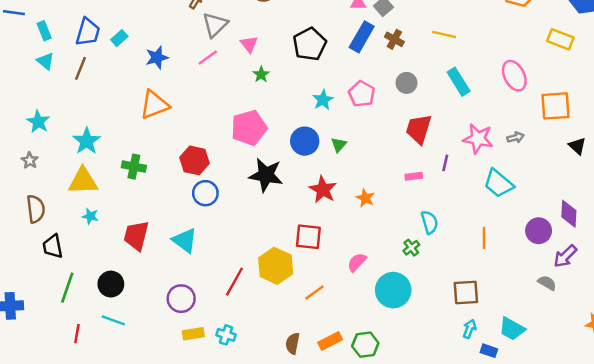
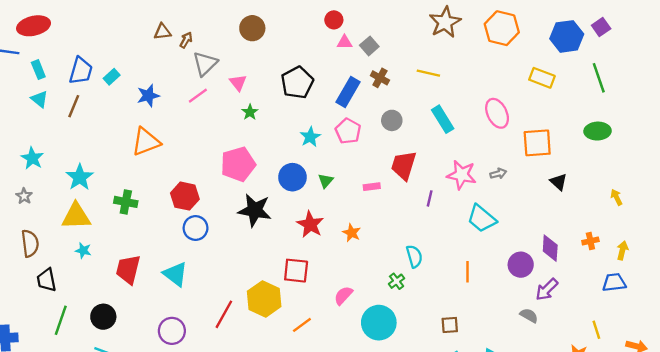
blue rectangle: (362, 37) -> (348, 92), moved
pink rectangle: (414, 176) -> (372, 187), moved
brown square: (466, 293) -> (450, 325), size x0.7

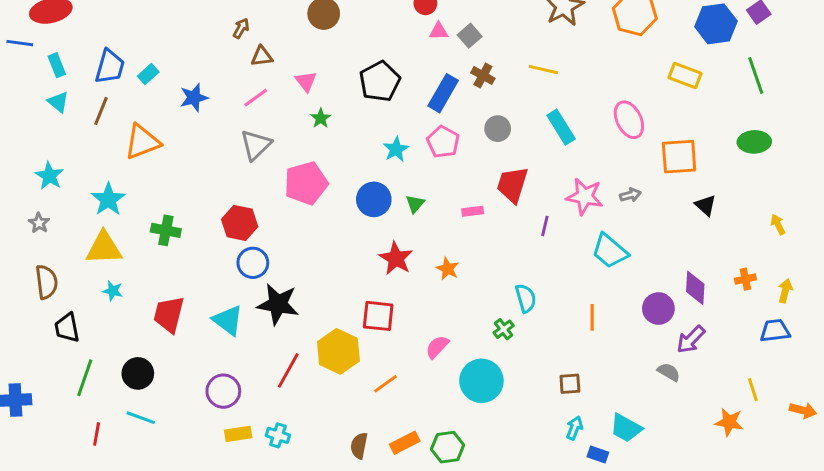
brown triangle: (162, 32) -> (262, 56), moved
gray triangle: (205, 64) -> (256, 145), moved
orange triangle: (146, 142) -> (142, 142), moved
black star: (255, 210) -> (278, 304), moved

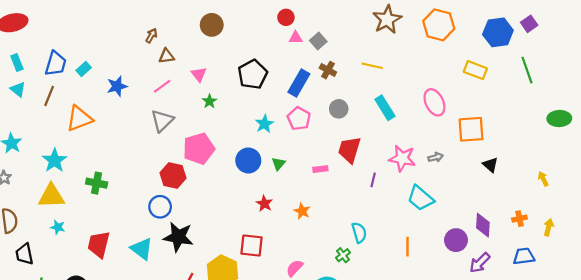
green ellipse: (754, 142) -> (559, 119), moved
red hexagon: (240, 223) -> (173, 176), moved
red star: (396, 258) -> (264, 204), size x0.7
blue trapezoid: (775, 331) -> (524, 256), moved

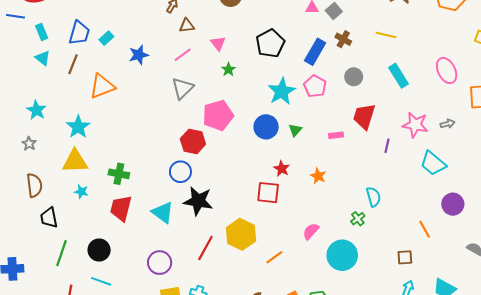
cyan star: (264, 124) -> (282, 91), size x1.5
green cross: (97, 183) -> (119, 174), moved
purple circle: (456, 240) -> (453, 204), moved
red square: (252, 245) -> (268, 193), moved
orange line: (408, 247) -> (425, 229), moved, turned -30

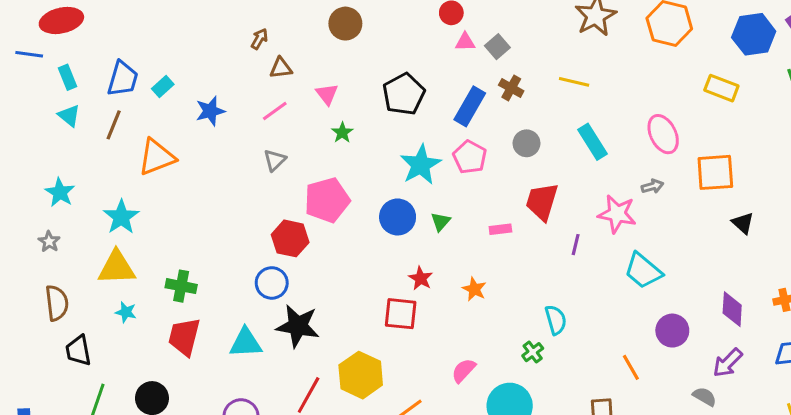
gray triangle: (183, 88) -> (275, 160), size x0.7
gray arrow: (448, 124) -> (652, 186), moved
cyan triangle: (163, 212) -> (246, 343), turned -40

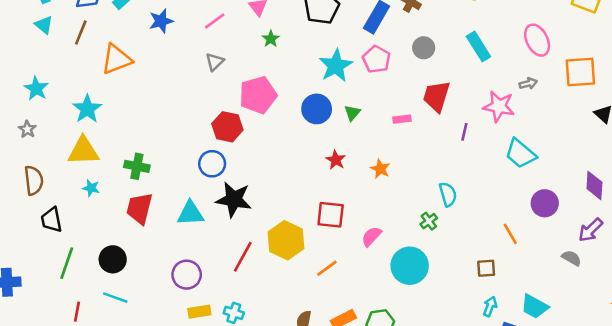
red square: (401, 314) -> (331, 215), moved

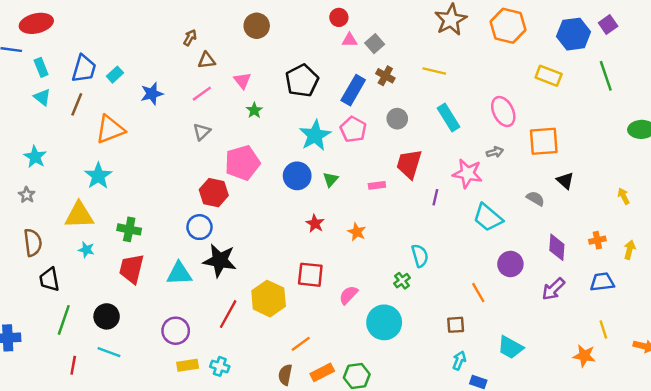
cyan star: (87, 109) -> (98, 176), moved
gray semicircle: (572, 258) -> (535, 198), moved
orange line: (327, 268) -> (301, 344), moved
cyan trapezoid: (535, 306) -> (510, 347), moved

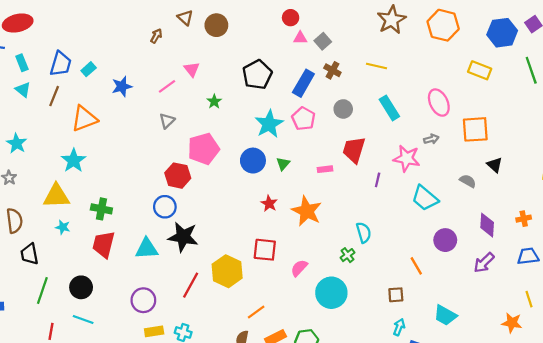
brown triangle: (207, 60) -> (185, 18), moved, turned 49
pink triangle: (242, 81) -> (192, 69), moved
orange star: (357, 232) -> (307, 211), size x1.8

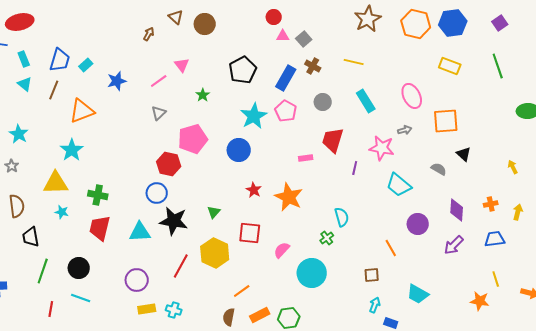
blue hexagon: (502, 33) -> (453, 23), moved
green triangle: (283, 164) -> (214, 212), moved

